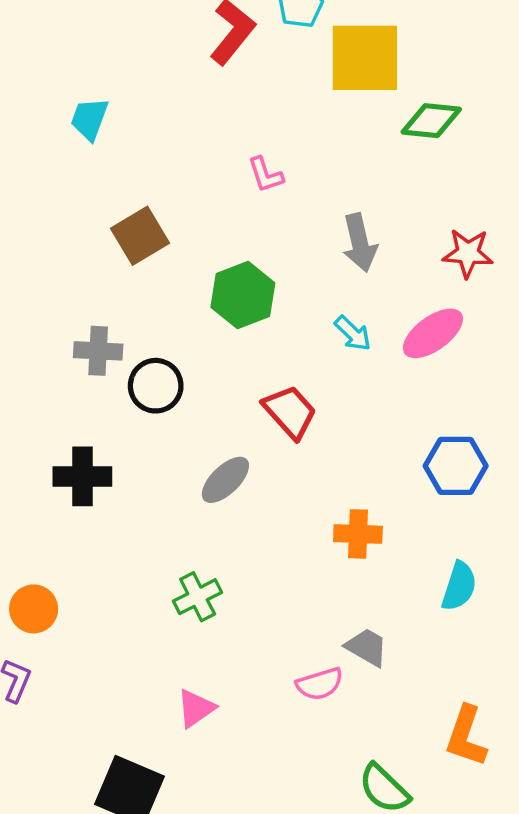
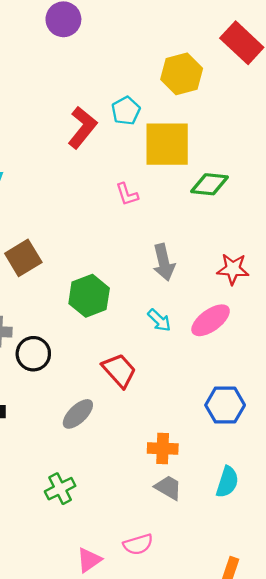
pink L-shape: (266, 175) -> (127, 194), moved
gray trapezoid: (367, 647) -> (168, 488), moved
pink triangle: (196, 708) -> (89, 560), moved

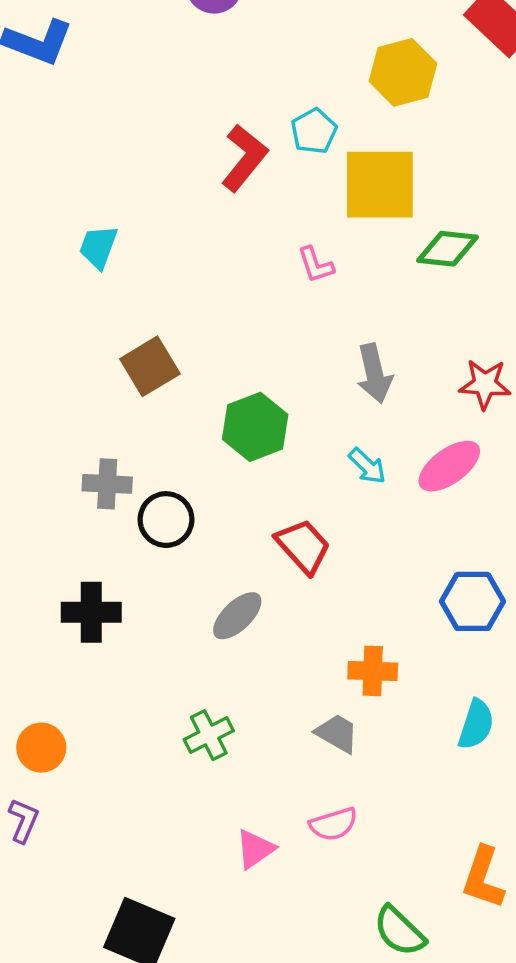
gray trapezoid: (168, 488) -> (337, 733), moved

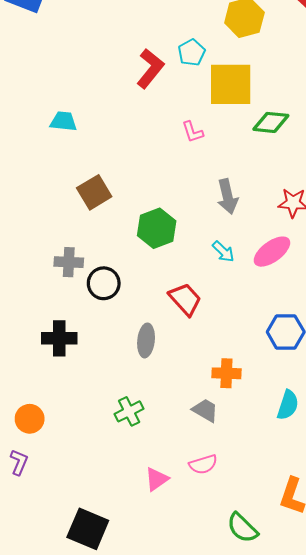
cyan trapezoid: (98, 247) -> (63, 121), turned 76
gray ellipse: (237, 616) -> (146, 340), turned -40

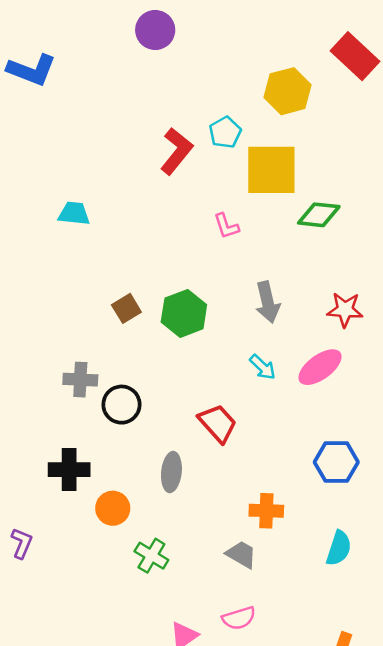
brown square: (94, 192) -> (126, 308), moved, size x0.7
green hexagon: (157, 228) -> (184, 313), moved
green cross: (129, 411) -> (151, 556), turned -32
orange circle: (30, 419) -> (113, 508), moved
purple L-shape: (19, 462) -> (22, 543), moved

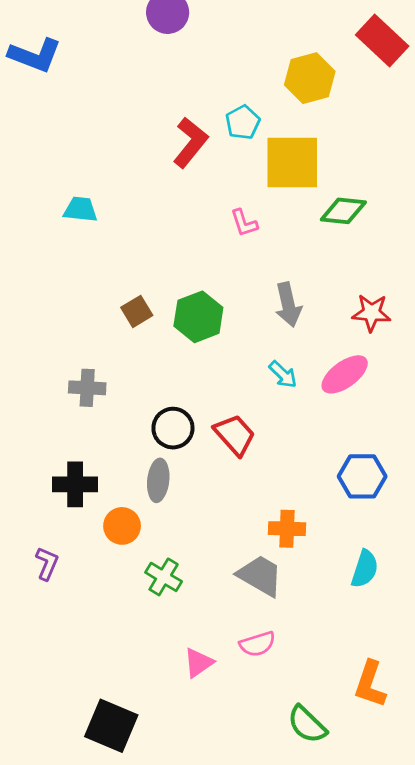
black circle: (121, 405) -> (173, 428), moved
gray ellipse: (171, 472) -> (158, 480), moved
purple L-shape: (22, 543) -> (47, 564), moved
gray trapezoid: (241, 554) -> (260, 576), size x1.4

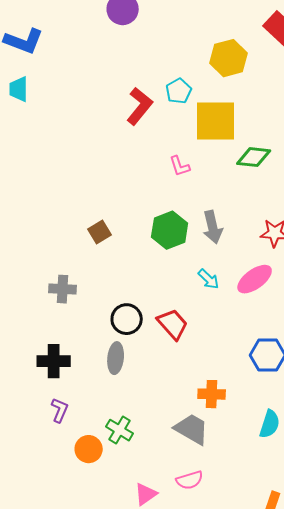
cyan trapezoid: (80, 210) -> (19, 89), moved, turned -96
green hexagon: (198, 317) -> (170, 230), moved
orange circle: (122, 526) -> (89, 449), moved
purple L-shape: (47, 564) -> (60, 410), moved

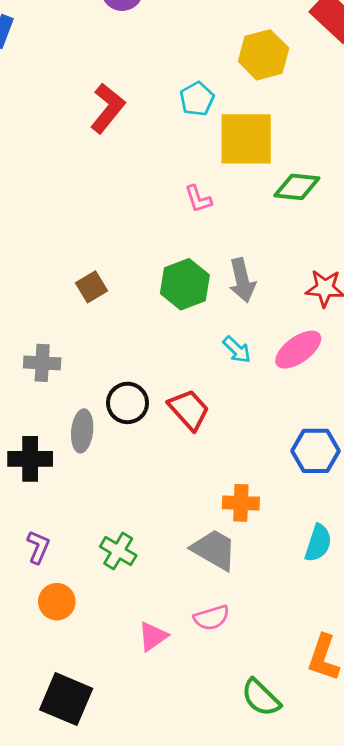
red L-shape: (140, 106) -> (108, 108), moved
gray ellipse: (116, 358) -> (82, 431), moved
purple L-shape: (60, 410) -> (38, 547), moved
orange circle: (89, 449) -> (57, 602), moved

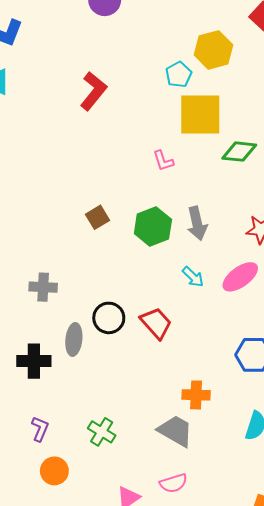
cyan pentagon: (197, 99) -> (179, 75), moved
brown square: (91, 287) -> (97, 217), moved

